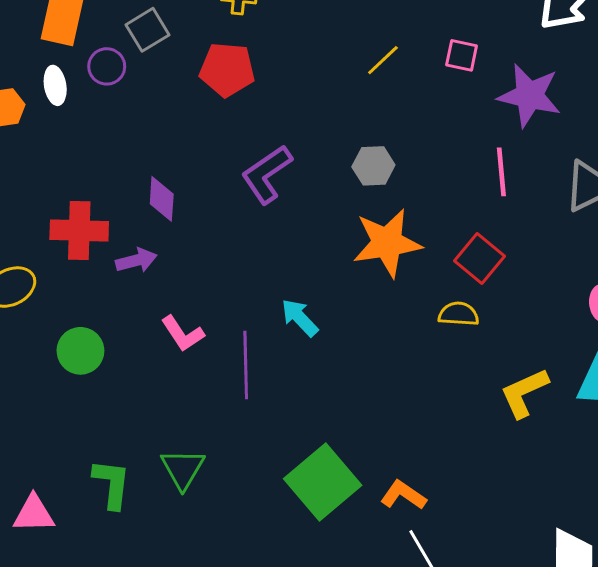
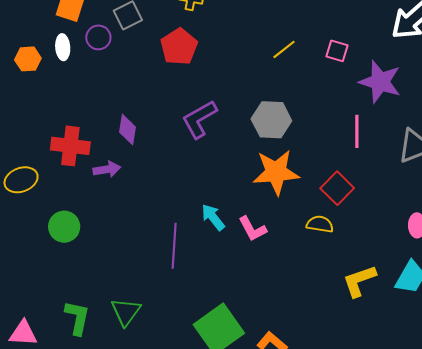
red pentagon: (227, 70) -> (179, 47), turned 30
gray hexagon: (373, 166) -> (271, 120), size x1.4
pink L-shape: (183, 334) -> (252, 229), moved

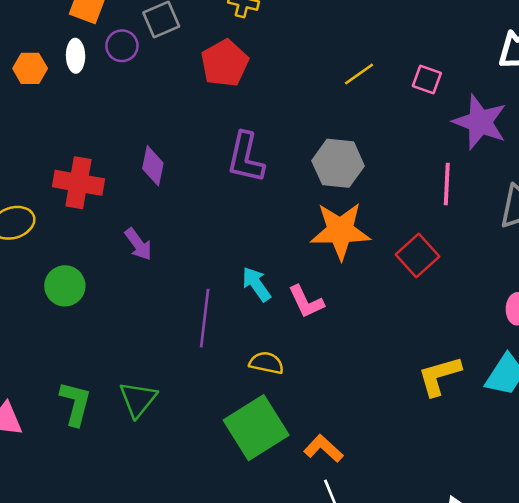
purple L-shape: (199, 119) -> (246, 157), turned -51
purple arrow: (107, 169) -> (138, 244), moved, turned 60
yellow semicircle: (320, 224) -> (266, 363), moved

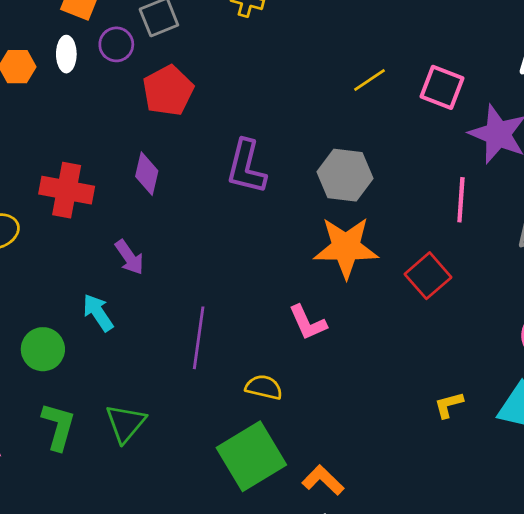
red pentagon: (225, 63) -> (168, 91), moved
pink square: (427, 80) -> (442, 87), size x1.4
cyan arrow: (256, 284) -> (98, 313), moved
green circle: (65, 286) -> (43, 349), moved
yellow L-shape: (439, 376) -> (449, 405), size x0.6

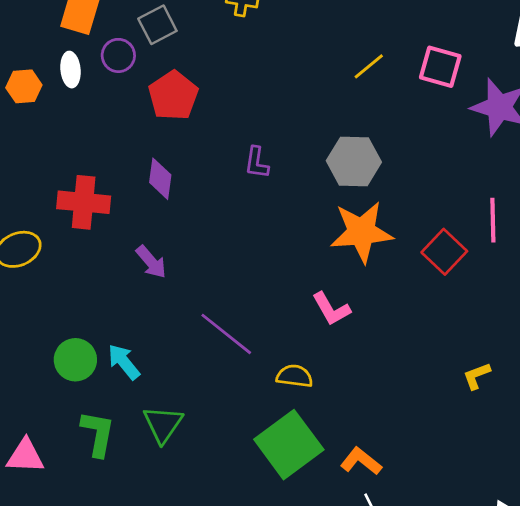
purple L-shape: (246, 167) -> (257, 163), size x0.6
pink line: (461, 200) -> (493, 220), moved
cyan arrow: (98, 313) -> (124, 362), moved
purple line: (199, 338) -> (226, 334), turned -54

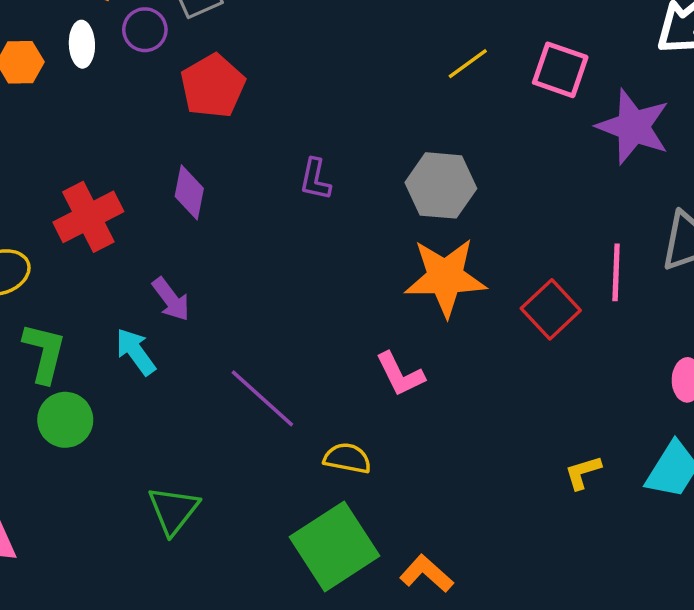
red cross: (84, 202) -> (88, 217), turned -36
cyan arrow: (124, 362) -> (136, 352), moved
green L-shape: (98, 434) -> (44, 353), moved

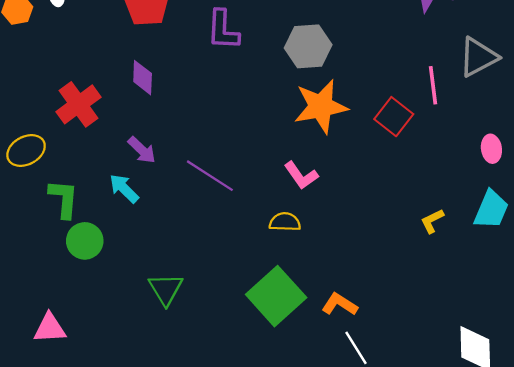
purple L-shape: (315, 179) -> (223, 30), moved, size x1.5
purple line: (262, 398) -> (210, 176), moved
yellow semicircle: (347, 458) -> (285, 222), moved

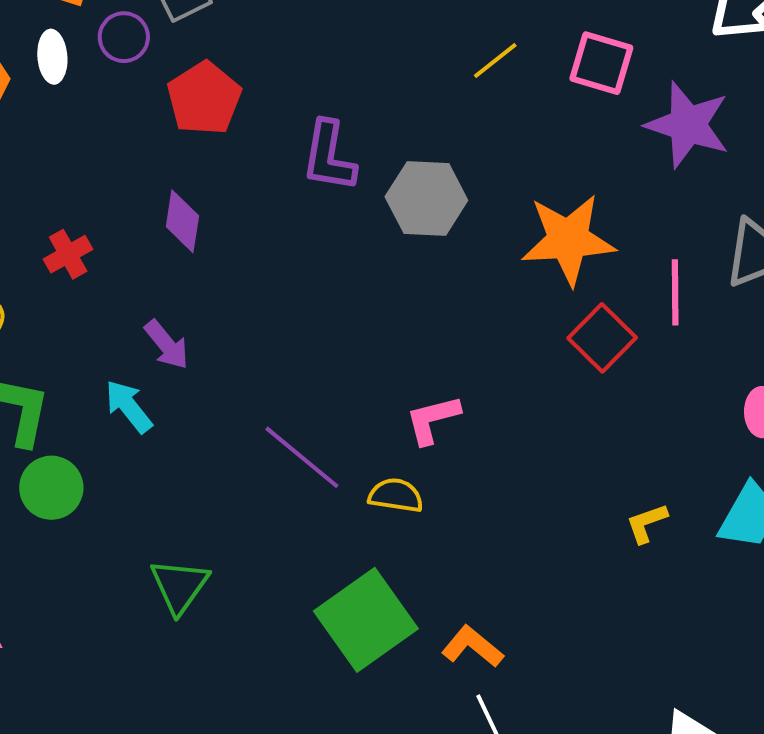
gray hexagon: (308, 46) -> (426, 199), moved
red cross: (79, 104) -> (68, 254), size x0.6
orange star: (321, 106) -> (568, 240), moved
pink L-shape: (301, 175) -> (433, 419), turned 104
purple line: (210, 176) -> (302, 457), moved

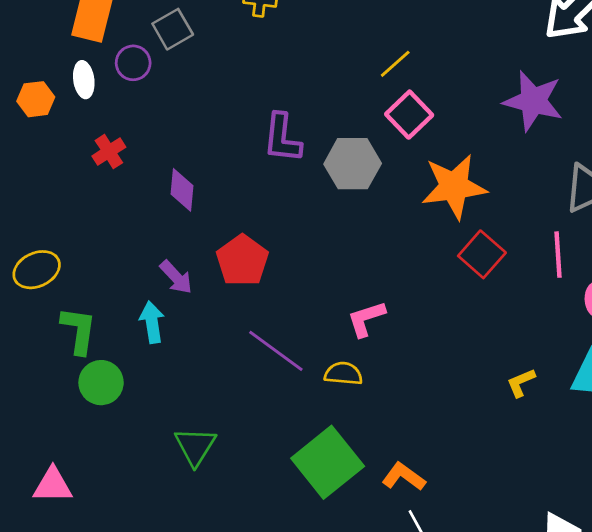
pink square: (601, 63) -> (409, 115), moved, turned 33
red pentagon: (204, 98) -> (242, 261), moved
red cross: (68, 254) -> (109, 152), moved
pink line: (675, 292) -> (558, 255), moved
cyan arrow: (129, 406) -> (152, 322), turned 33

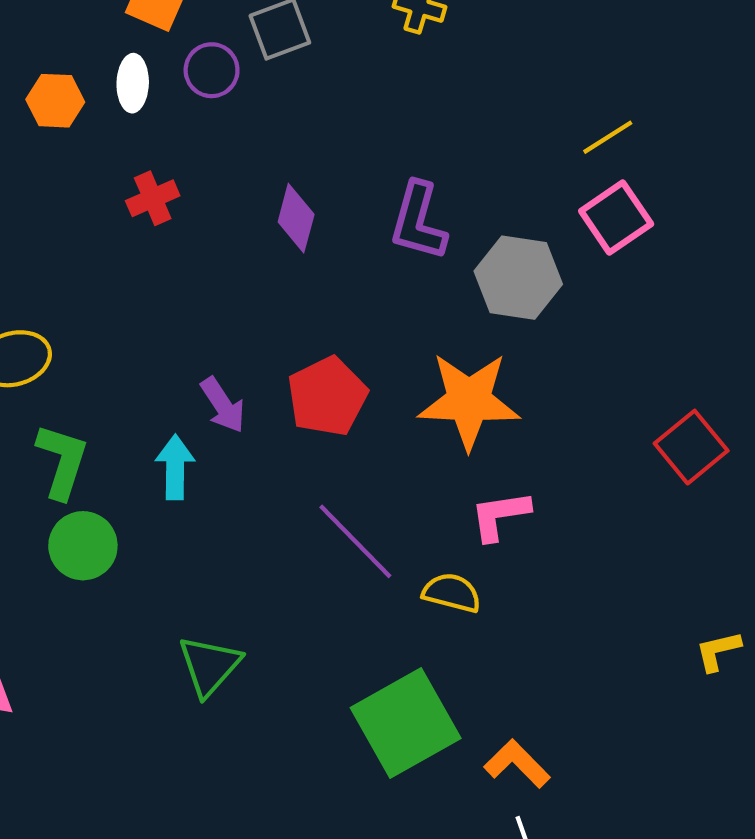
orange star: (454, 187) -> (469, 401), moved
purple diamond: (182, 190) -> (296, 218), moved

